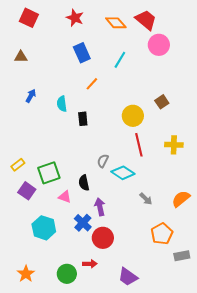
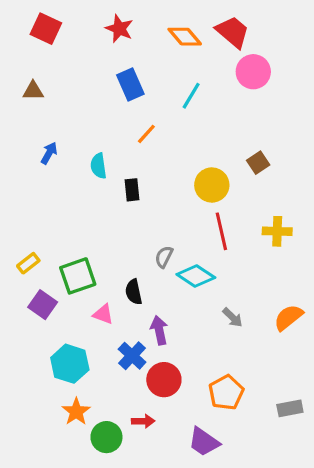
orange pentagon: (162, 234) -> (226, 392), moved
orange star: (26, 274) -> (76, 412), moved

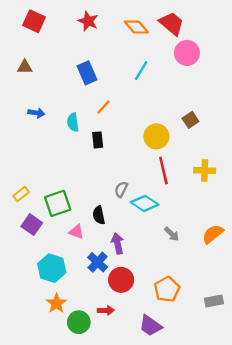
blue rectangle: (130, 84) -> (87, 73), moved
orange line: (146, 134) -> (103, 107), moved
blue arrow: (49, 153) -> (36, 113), turned 70

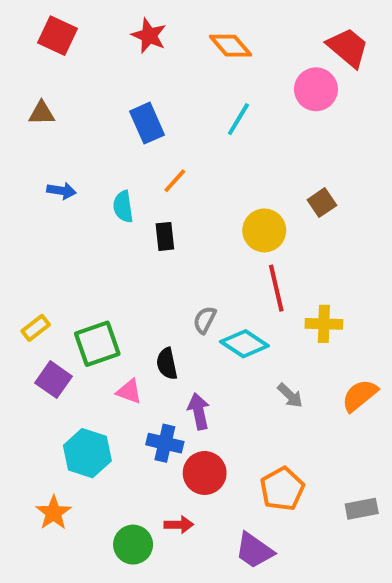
red trapezoid: (172, 24) -> (348, 48), moved
yellow cross: (205, 170) -> (324, 324), moved
blue cross: (98, 262) -> (165, 443), turned -30
orange star: (56, 303) -> (54, 513), moved

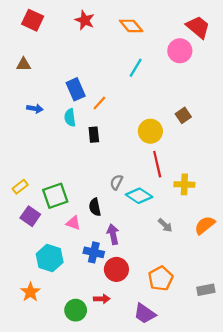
blue rectangle: (147, 123) -> (76, 89), moved

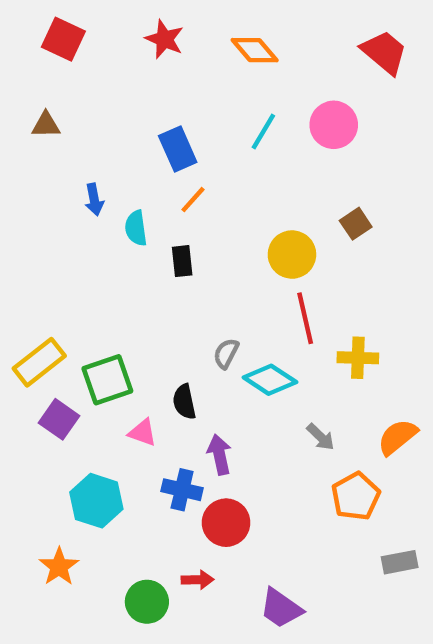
pink circle: (180, 51) -> (334, 125), moved
blue rectangle: (76, 89) -> (178, 149), moved
blue arrow: (35, 109) -> (94, 200), moved, turned 70
yellow rectangle: (20, 187) -> (39, 362), size x1.6
orange pentagon: (161, 278) -> (356, 496), moved

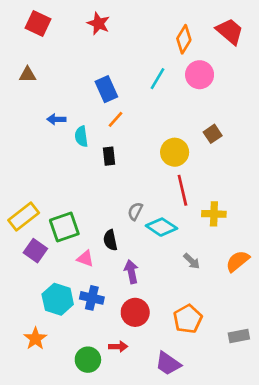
orange diamond: (255, 50) -> (184, 39), moved, turned 72
blue arrow: (94, 200) -> (56, 119), turned 102
blue cross: (182, 490) -> (92, 298), moved
orange pentagon: (356, 496) -> (188, 319), moved

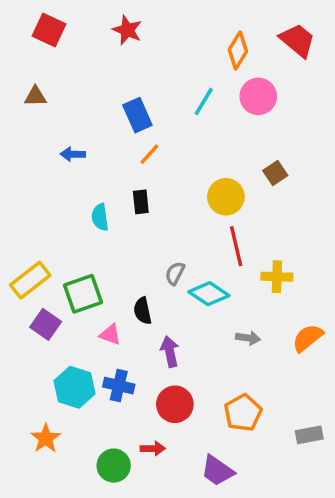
cyan semicircle: (81, 136) -> (100, 217), moved
gray arrow: (192, 261) -> (248, 338), turned -36

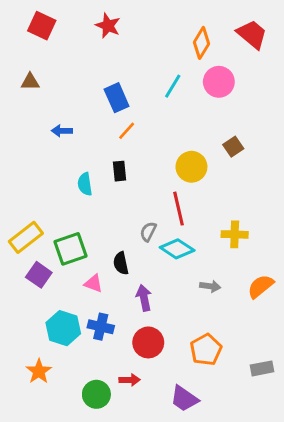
red line: (236, 246) -> (178, 209), moved

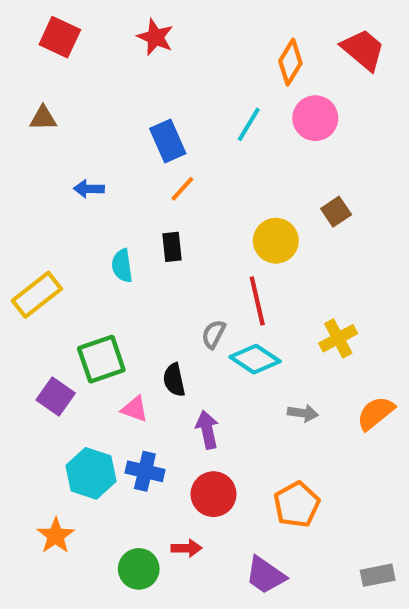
yellow cross: (235, 234) -> (338, 338), turned -30
yellow rectangle: (26, 237) -> (37, 295), moved
gray rectangle: (262, 368) -> (378, 575), moved

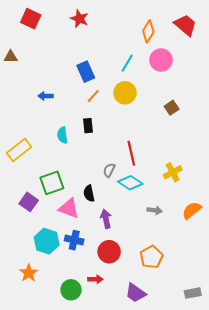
brown triangle: (43, 118) -> (11, 57), moved
yellow circle: (276, 241) -> (125, 93), moved
pink triangle: (135, 409) -> (69, 208), size x1.5

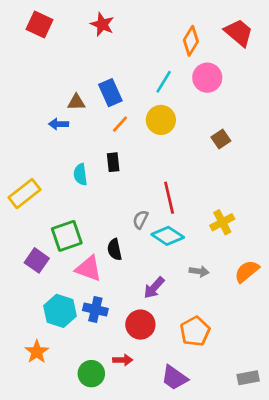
brown triangle: (11, 57) -> (76, 102), moved
purple arrow: (106, 219) -> (154, 288), moved, turned -126

